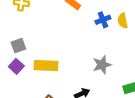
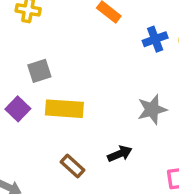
gray square: (18, 46) -> (39, 71), moved

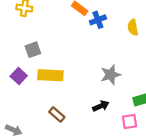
blue cross: (155, 39) -> (98, 20), moved
black arrow: (120, 154) -> (101, 106), moved

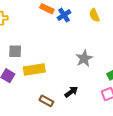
gray square: (33, 50) -> (15, 51), turned 32
black arrow: (101, 106) -> (71, 92), moved

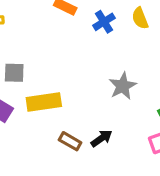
blue cross: (64, 15) -> (104, 22), moved
brown rectangle: (46, 101) -> (70, 141), moved

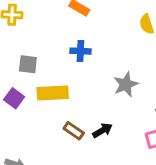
blue cross: (104, 22) -> (80, 51), moved, turned 30

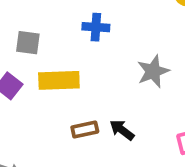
black arrow: (102, 130) -> (122, 130), turned -114
brown rectangle: (74, 131) -> (85, 129), turned -48

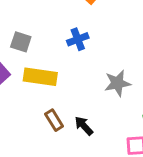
blue cross: (96, 27) -> (78, 39), turned -35
brown rectangle: (85, 129) -> (54, 120), turned 60

